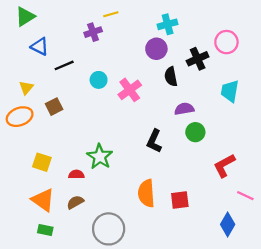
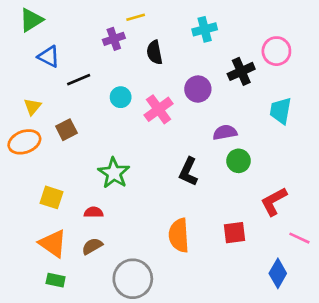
purple circle: (156, 49) -> (198, 89), moved
black semicircle: (171, 77) -> (154, 52), moved
green star: (100, 157) -> (114, 173), moved
red square: (180, 200) -> (234, 233), moved

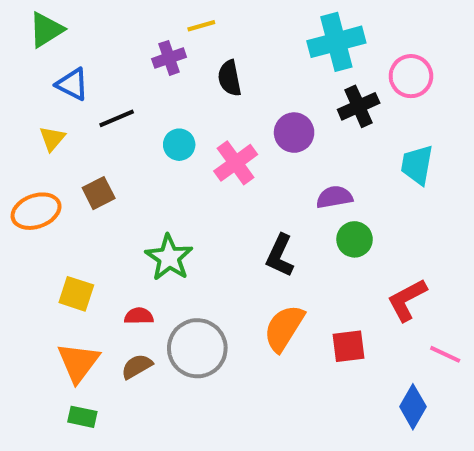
cyan cross: (205, 29) -> (336, 42), moved, size x1.5
yellow triangle: (33, 107) -> (52, 139), moved
orange semicircle: (179, 235) -> (284, 328), moved, turned 36
orange triangle: (53, 243) -> (78, 362), turned 32
gray circle: (133, 279) -> (197, 348), moved

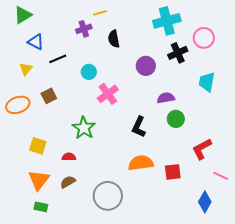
pink cross: (236, 163) -> (108, 94), moved
orange semicircle: (284, 328) -> (141, 163), turned 50
gray circle: (197, 348) -> (108, 196), moved

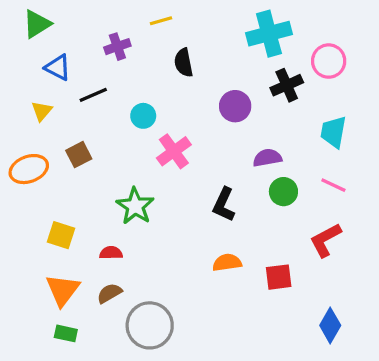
purple cross: (84, 29) -> (117, 47), moved
orange semicircle: (141, 163) -> (227, 263), size x0.7
pink line: (221, 176) -> (333, 185), moved
gray circle: (108, 196) -> (150, 325), moved

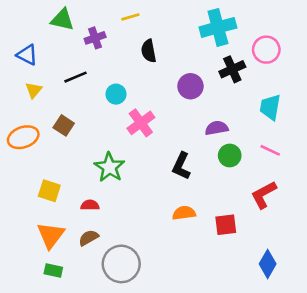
green triangle: (37, 24) -> (62, 20), moved, turned 45
blue triangle: (58, 67) -> (27, 55), moved
brown square: (79, 155) -> (64, 125), turned -30

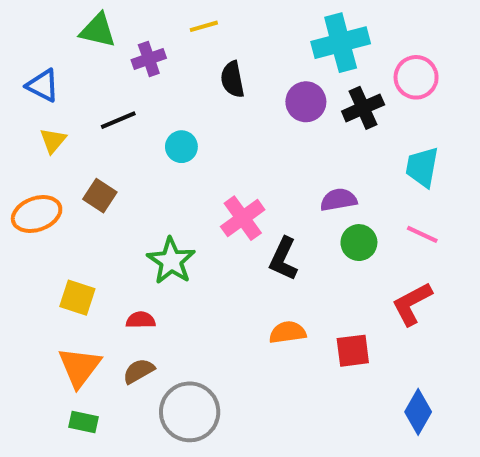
purple circle: (190, 86) -> (306, 102), moved
pink cross: (141, 123) -> (243, 218), moved

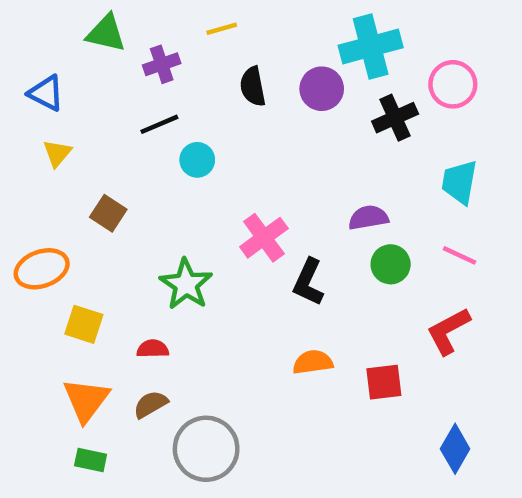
purple circle: (306, 102) -> (322, 89), moved
black line: (118, 120) -> (159, 124), moved
orange ellipse: (37, 214) -> (42, 269), moved

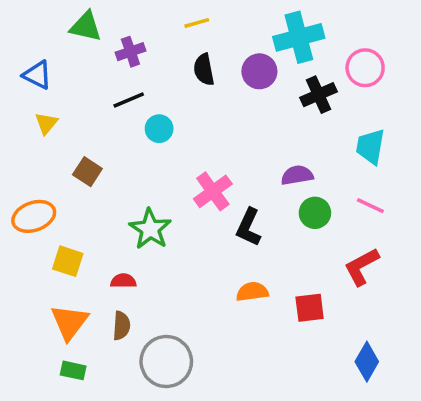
yellow line: (222, 29) -> (197, 23), moved
brown semicircle: (151, 404) -> (121, 326), turned 124

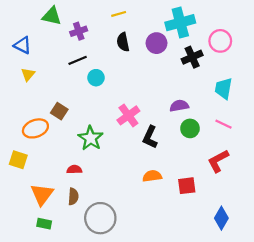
brown square: (87, 172) -> (59, 111), moved
orange ellipse: (34, 216) -> (35, 128), moved
yellow square: (68, 261) -> (18, 160), moved

